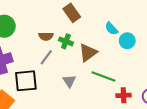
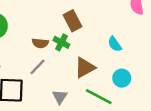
green cross: (66, 41) -> (61, 42), moved
cyan circle: (127, 41) -> (122, 78), moved

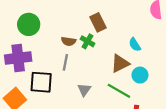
gray line: (38, 67) -> (65, 62), turned -35
brown triangle: (85, 68) -> (120, 63), moved

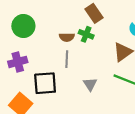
purple cross: (18, 58) -> (18, 62), size x0.7

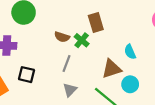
gray line: (67, 59) -> (66, 63), moved
black square: (45, 83) -> (27, 75), size x0.7

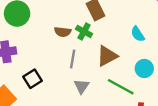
brown triangle: (111, 69) -> (107, 56), moved
black square: (27, 75) -> (32, 79), turned -35

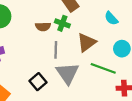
black square: (32, 79) -> (38, 82), moved
gray triangle: (81, 86) -> (67, 73), size x1.6

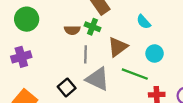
gray triangle: (67, 73) -> (98, 79), turned -30

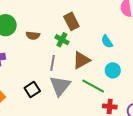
brown semicircle: (72, 30) -> (33, 35), moved
gray triangle: (98, 79) -> (60, 86), turned 35

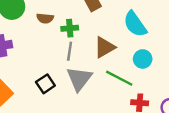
green cross: (62, 40) -> (70, 28), moved, turned -32
cyan semicircle: (107, 42) -> (135, 24), size x1.6

